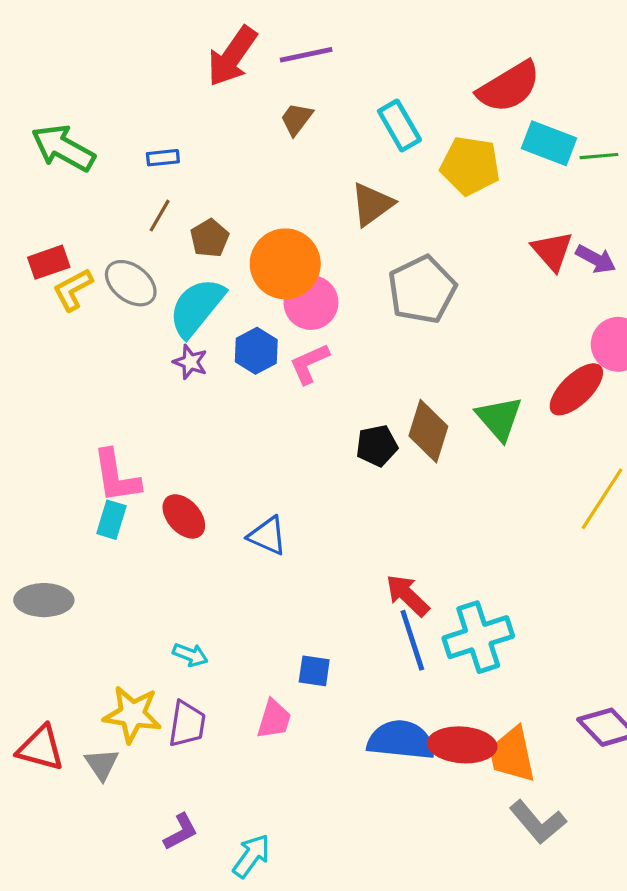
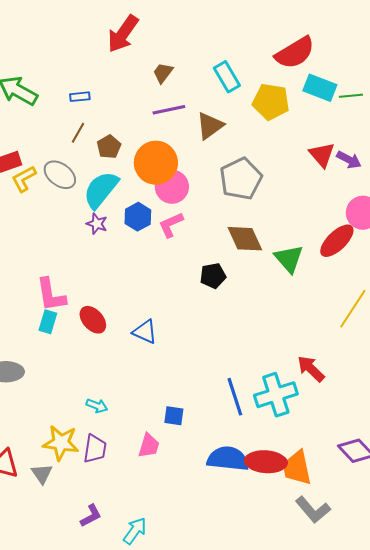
purple line: (306, 55) -> (169, 110), moved
brown diamond: (428, 431) -> (245, 239), moved, turned -42
red arrow: (407, 595) -> (311, 369), moved

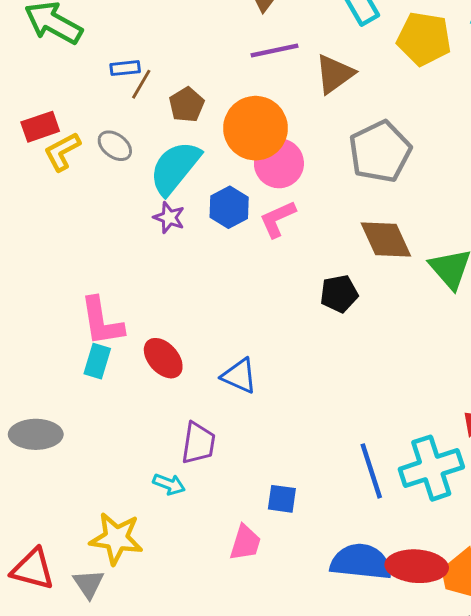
blue rectangle: (80, 97) -> (125, 68), moved
gray ellipse: (60, 175) -> (115, 146), size x0.7
purple trapezoid: (95, 449) -> (198, 443), moved

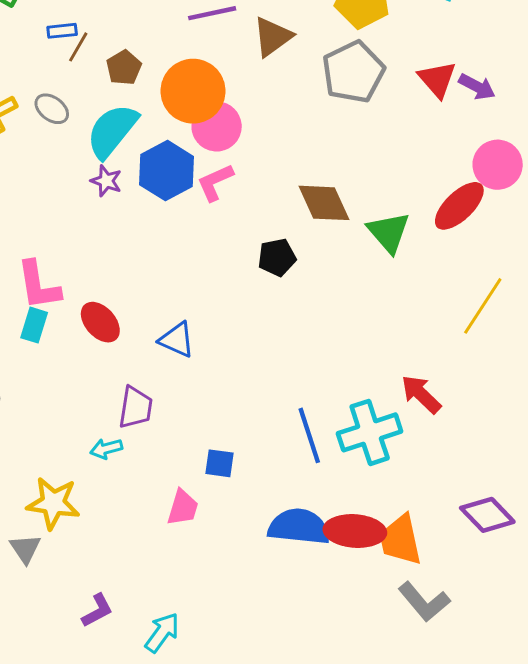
gray pentagon: (380, 152) -> (353, 72), moved
blue hexagon: (229, 207) -> (167, 171), size x1.4
cyan arrow: (169, 484) -> (106, 449), turned 144

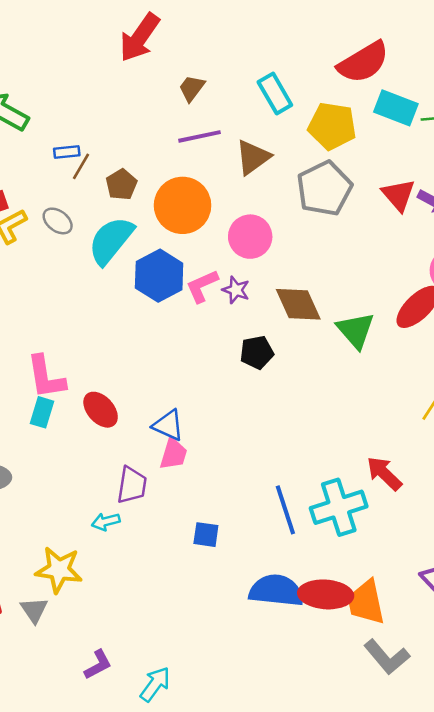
pink circle: (217, 126) -> (250, 237), moved
purple star: (106, 181) -> (236, 290), moved
pink trapezoid: (183, 507) -> (173, 454), moved

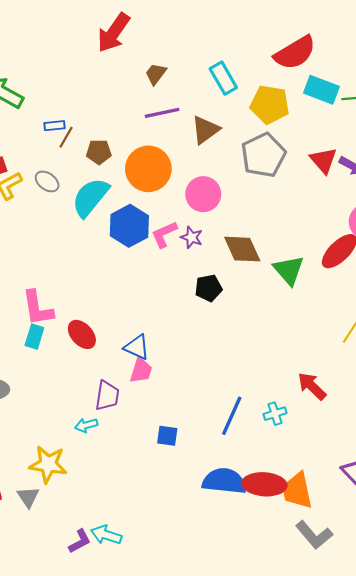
brown pentagon: (121, 185) -> (99, 152), turned 30
cyan cross: (339, 507) -> (275, 414), size x0.5
blue line: (285, 510) -> (232, 416), turned 42
cyan arrow: (155, 684) -> (106, 535), moved, turned -108

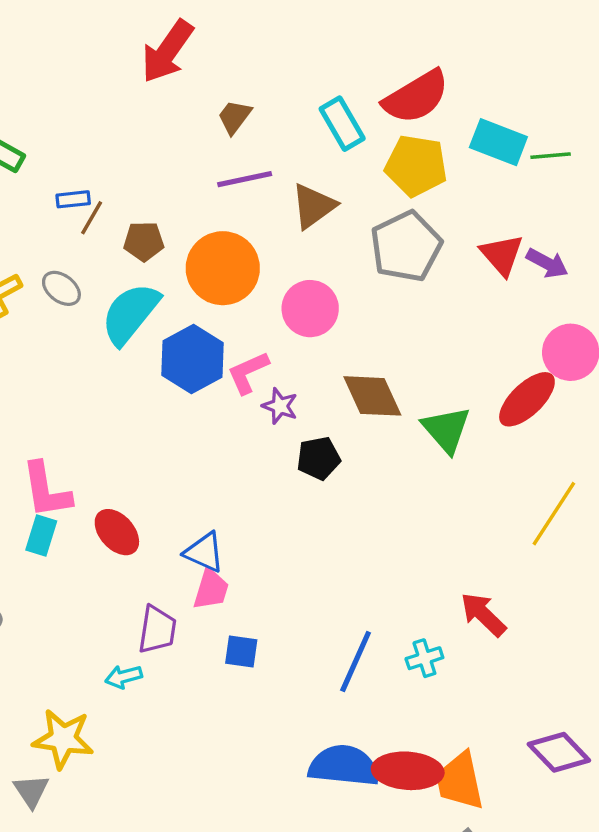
red semicircle: (295, 53) -> (416, 97), moved
purple star: (192, 237) -> (280, 406), moved
blue square: (167, 436) -> (241, 651), moved

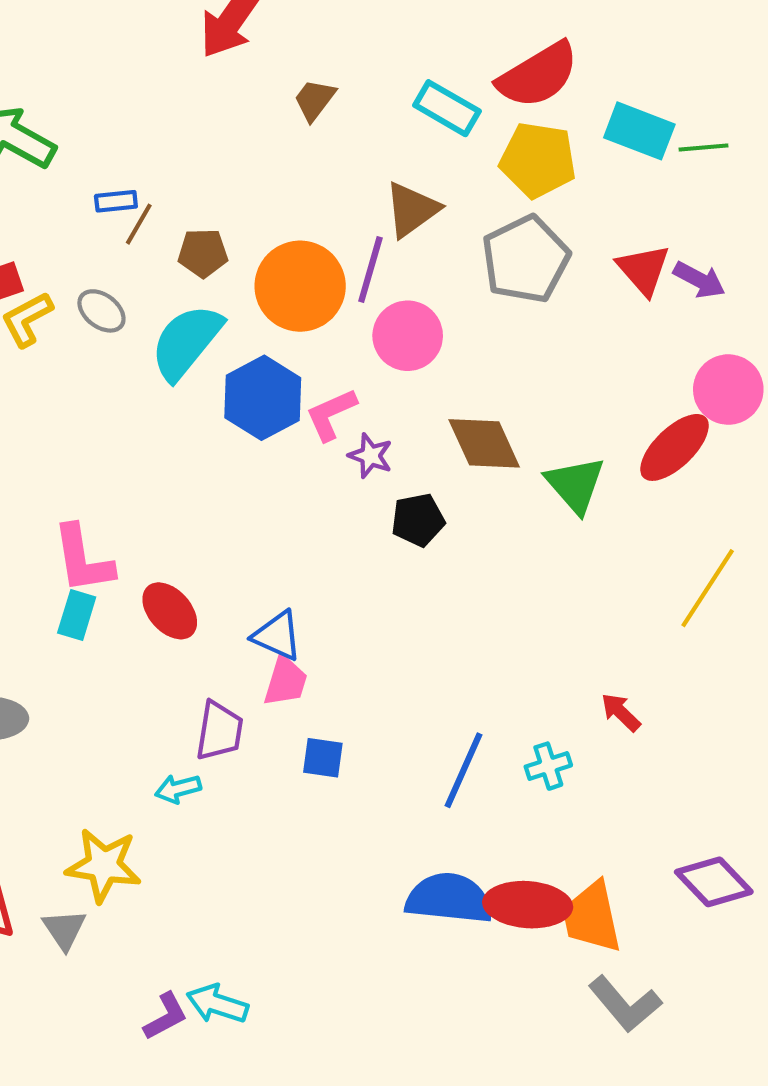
cyan rectangle: (342, 124) -> (447, 108), turned -30
purple line: (245, 179) -> (370, 270), moved, turned -62
red arrow: (483, 614) -> (621, 712), size x0.7

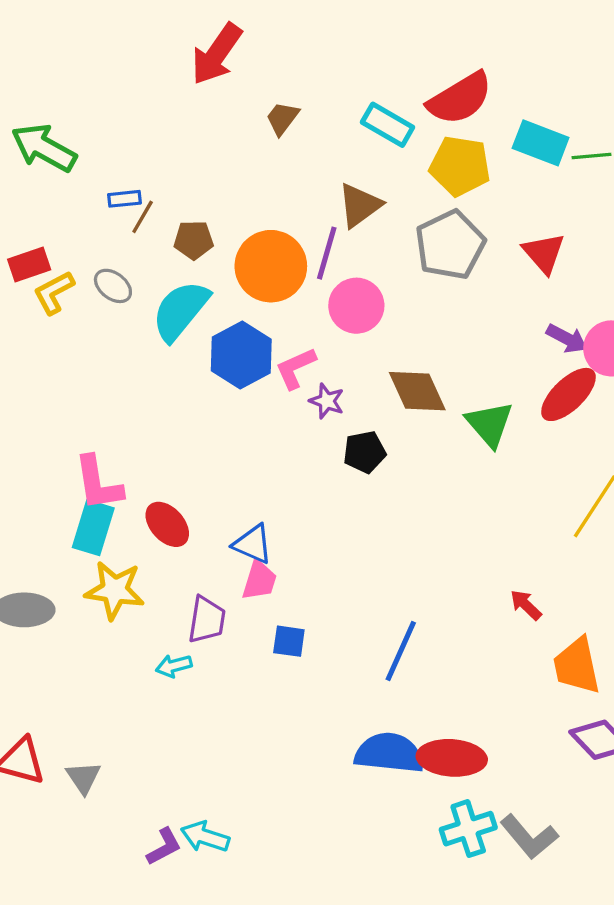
purple arrow: (699, 280) -> (567, 339), moved
cyan rectangle: (77, 615) -> (93, 528), size x1.4
cyan cross: (548, 766) -> (468, 829), moved, size x1.5
yellow star: (104, 865) -> (115, 590), moved
orange trapezoid: (592, 917) -> (577, 666), moved

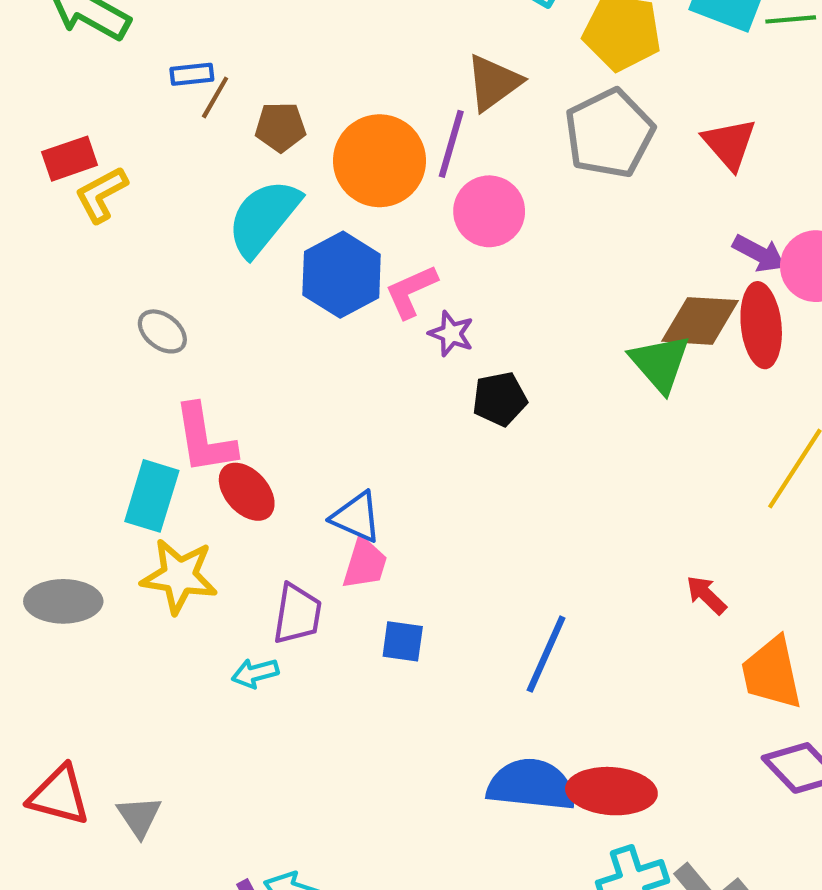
gray ellipse: (113, 286) -> (162, 331), moved
brown diamond: (417, 391) -> (700, 321), moved, turned -62
red ellipse: (568, 394) -> (761, 325), turned -52
pink L-shape: (98, 483) -> (205, 439), moved

